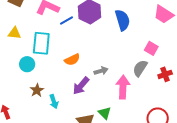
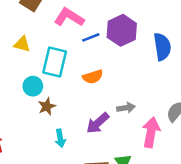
orange semicircle: (72, 60) -> (93, 77), moved
brown star: (37, 90) -> (47, 106), moved

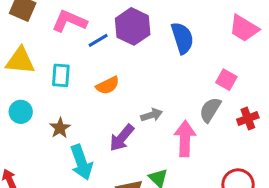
yellow triangle: (22, 44) -> (20, 61), size x1.5
cyan rectangle: (55, 62) -> (61, 75), size x0.7
cyan circle: (33, 86) -> (21, 112), moved
cyan arrow: (60, 138) -> (81, 162), size x1.6

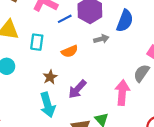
blue semicircle: (182, 38) -> (125, 21), turned 35
gray arrow: (152, 115) -> (101, 39), moved
brown star: (60, 128) -> (50, 77), moved

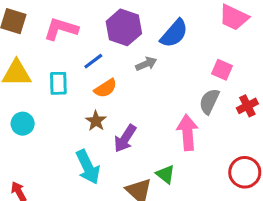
blue line: (65, 19) -> (93, 61), moved
blue semicircle: (125, 21) -> (174, 33), turned 30
brown star: (50, 77) -> (96, 121), moved

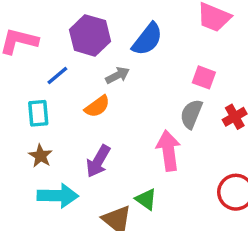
cyan rectangle: (58, 83) -> (38, 113), moved
orange semicircle: (106, 88) -> (97, 106), moved
brown star: (96, 121) -> (40, 156), moved
cyan arrow: (88, 167) -> (58, 196), turned -60

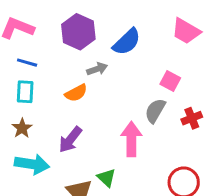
blue line: (57, 76) -> (27, 63), moved, turned 48

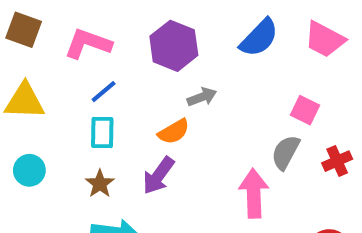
blue semicircle: (127, 42) -> (259, 38), moved
blue line: (27, 63) -> (104, 92), turned -54
purple arrow: (70, 140) -> (158, 176), moved

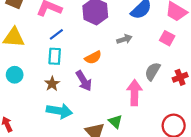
gray arrow: (202, 97) -> (124, 39), moved
pink square: (305, 110) -> (167, 38), moved
purple arrow: (158, 176) -> (84, 81), turned -70

